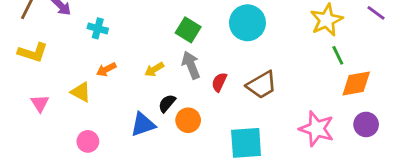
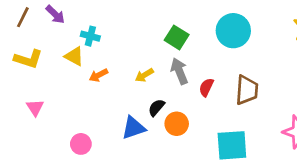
brown trapezoid: (262, 85) -> (247, 90), turned -56
yellow triangle: (81, 92) -> (74, 56), moved

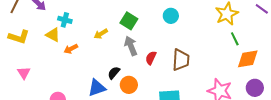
cyan circle: (233, 31) -> (171, 16), size x0.6
yellow arrow: (144, 75) -> (101, 34), moved

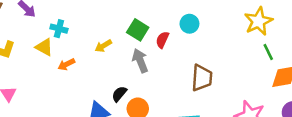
red semicircle: (151, 58) -> (162, 40), moved

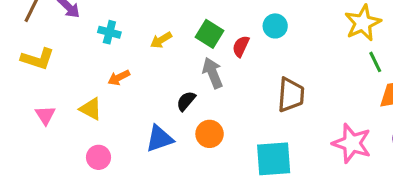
yellow arrow: (103, 46) -> (161, 40), moved
yellow triangle: (44, 47) -> (91, 109), moved
black semicircle: (119, 94) -> (186, 101), moved

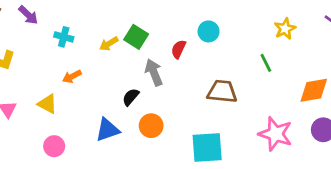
yellow star: (363, 23) -> (285, 29), size x0.7
green square: (210, 34) -> (136, 37), moved
green line: (375, 62) -> (266, 63), moved
brown trapezoid: (291, 95) -> (222, 92), turned -88

